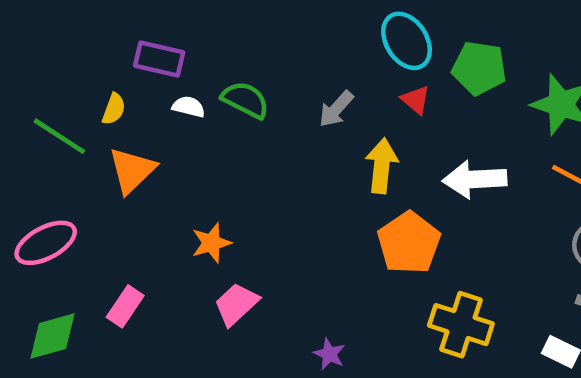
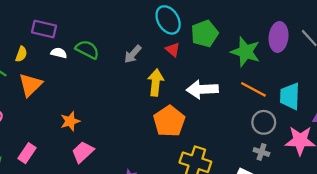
green pentagon: (479, 68) -> (205, 34), turned -30

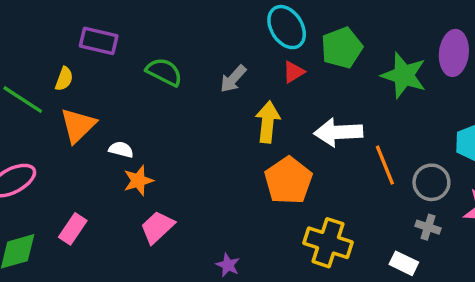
red triangle: (173, 50) -> (293, 72), turned 49
white semicircle: (59, 53) -> (121, 150), moved
orange line: (253, 89) -> (385, 165), moved, turned 40

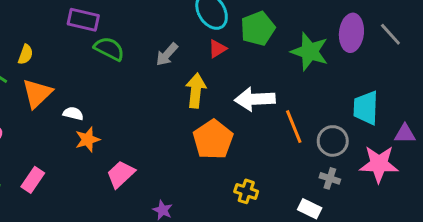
purple rectangle: (99, 41) -> (83, 20), moved
pink trapezoid: (157, 227) -> (121, 174), moved
yellow cross: (328, 243) -> (246, 191), size x0.6

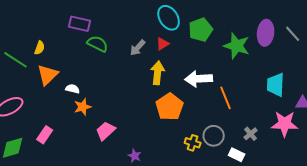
red triangle: (217, 49) -> (163, 44), moved
gray circle: (333, 141) -> (214, 136), moved
gray cross: (330, 178) -> (251, 134), turned 32

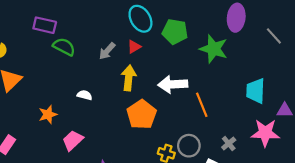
green pentagon: (201, 30) -> (175, 32), turned 30
purple ellipse: (266, 33) -> (236, 18), moved
white semicircle: (73, 89) -> (85, 95), moved

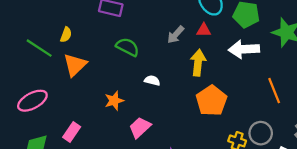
green semicircle: (64, 47) -> (128, 47), moved
red triangle: (134, 47) -> (204, 30), turned 32
white arrow: (173, 84) -> (244, 49), moved

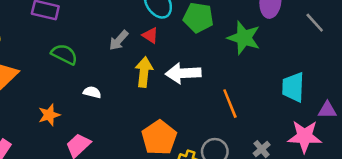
red triangle: (204, 30) -> (150, 35), turned 32
white arrow: (244, 49) -> (183, 73), moved
orange pentagon: (211, 101) -> (159, 138), moved

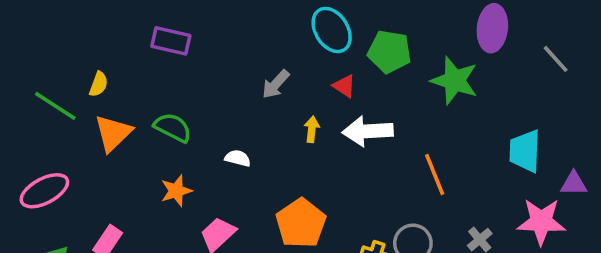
red triangle: (150, 35) -> (344, 86), moved
green semicircle: (64, 54) -> (173, 128), moved
yellow arrow: (144, 72) -> (312, 129), size x0.6
orange pentagon: (159, 138) -> (301, 223), moved

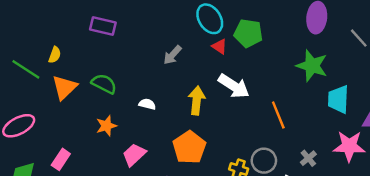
green star: (454, 81) -> (312, 66), moved
red triangle: (344, 86) -> (219, 46), moved
yellow arrow: (312, 129) -> (197, 101), moved, size x1.6
white arrow: (368, 131) -> (234, 86), turned -144

